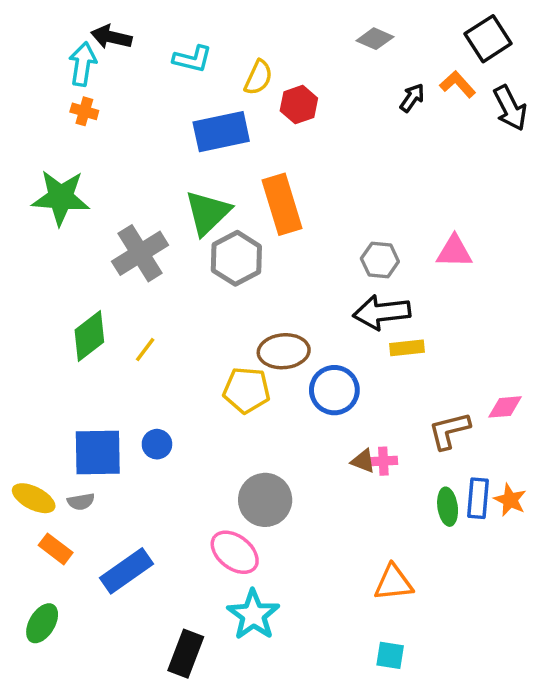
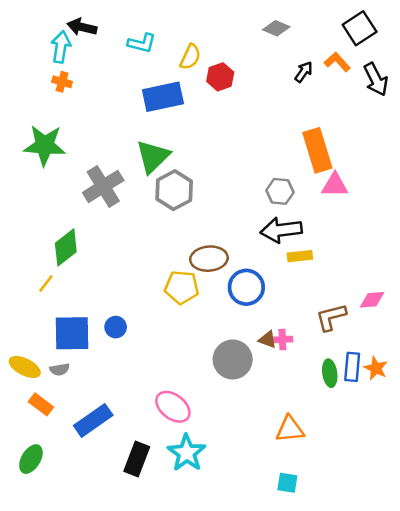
orange rectangle: (282, 204) -> (317, 150), moved
yellow line: (145, 350) -> (46, 284), moved
gray circle: (265, 500) -> (233, 359), moved
black rectangle: (186, 654) -> (137, 459), moved

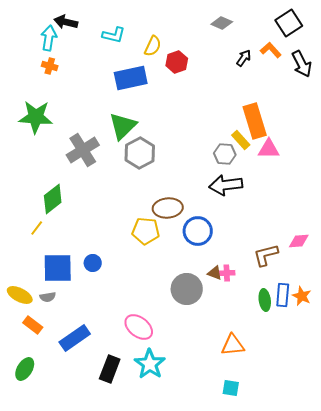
yellow rectangle: (300, 256) -> (241, 140), moved, turned 54

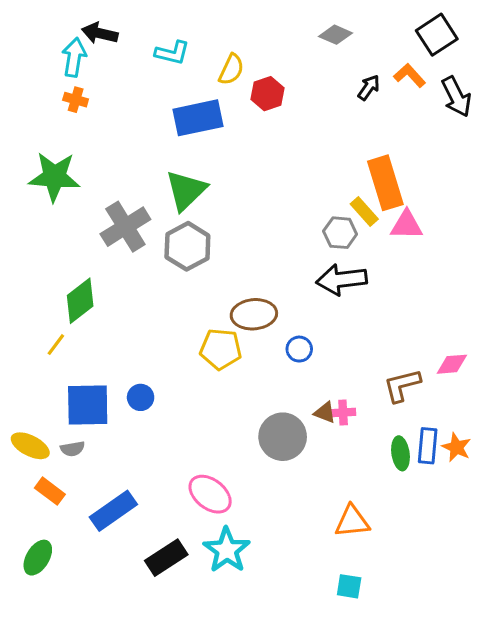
gray hexagon: (140, 153) -> (187, 246), moved
blue circle: (198, 231) -> (299, 349), size x0.6
black rectangle: (110, 369) -> (166, 558), turned 36

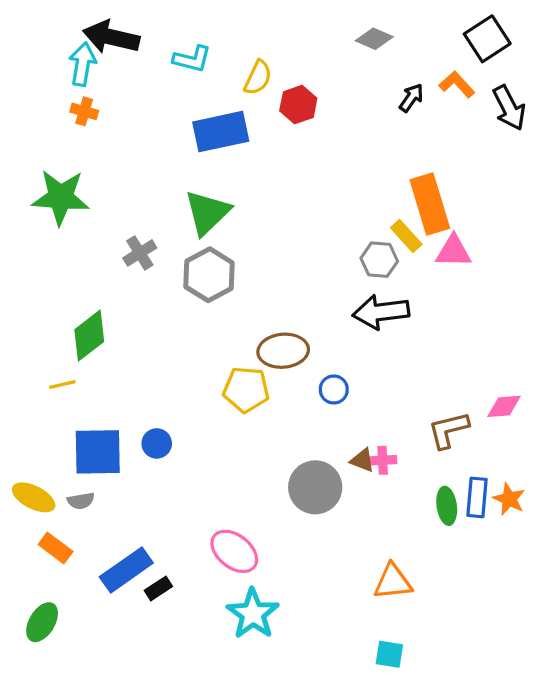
black arrow: (100, 33) -> (111, 37), size x1.4
gray cross: (125, 227) -> (140, 253), size x0.6
yellow line: (56, 345) -> (62, 384), turned 40
black rectangle: (166, 558) -> (158, 588), moved, size x0.6

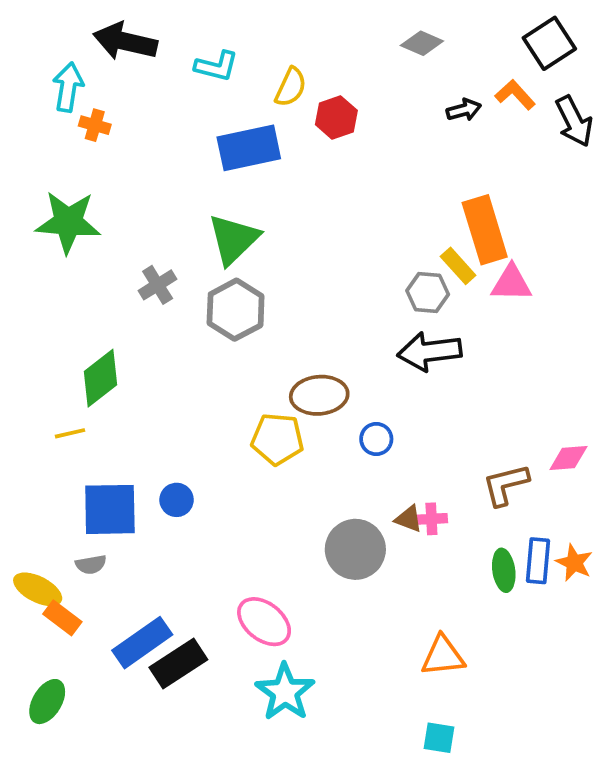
cyan arrow: (83, 64) -> (68, 87), moved
black arrow: (411, 98) -> (464, 110), turned 40
yellow ellipse: (34, 497) -> (38, 589), moved
black rectangle: (158, 588) -> (178, 663), size x1.8

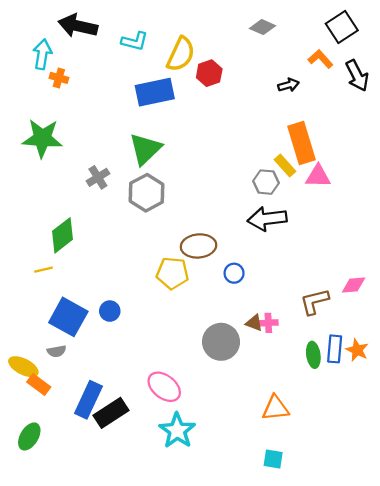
yellow semicircle: (291, 87) -> (181, 54), size x1.4
black arrow: (464, 110) -> (288, 85), moved
blue square: (110, 509) -> (68, 317), turned 30
blue rectangle: (142, 643) -> (88, 400), turned -30

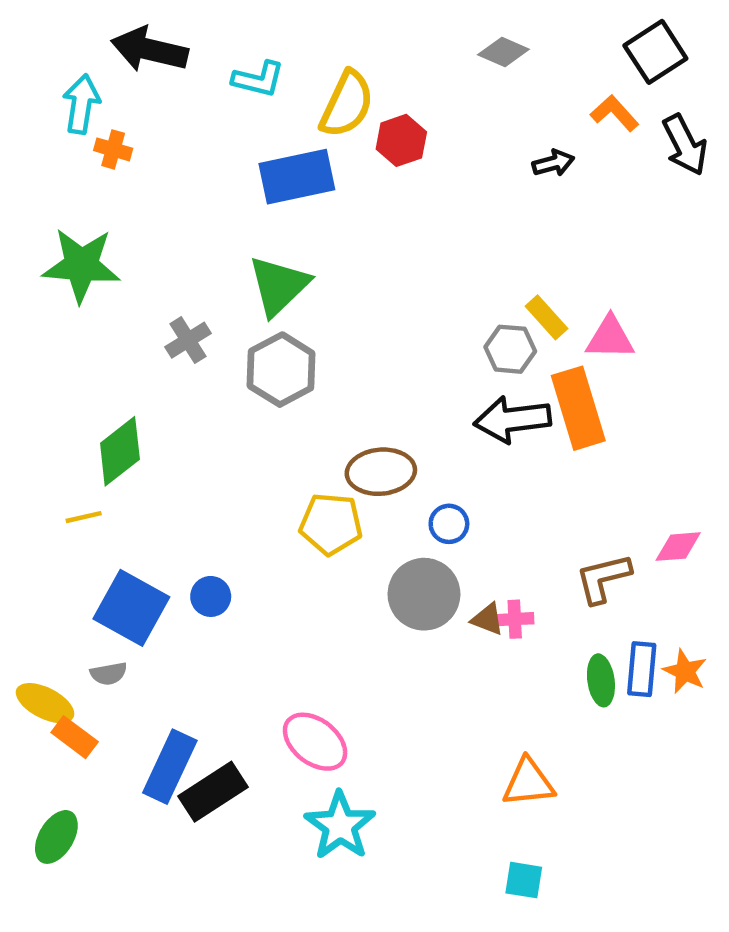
orange rectangle: (301, 143) -> (578, 408), moved
gray circle: (221, 342) -> (424, 594), moved

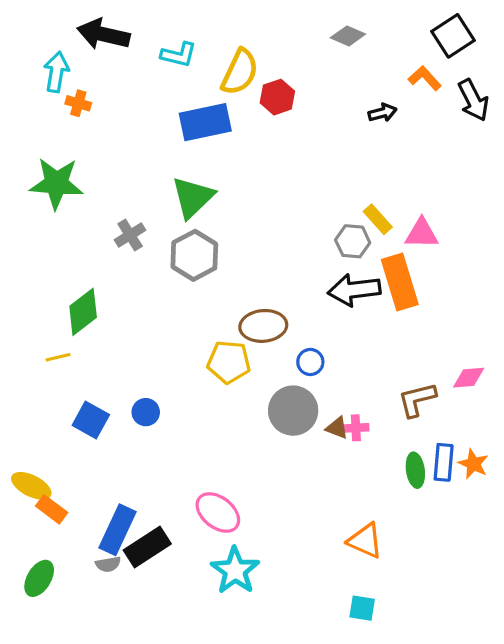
blue square: (131, 608) -> (91, 420), size x0.7
gray semicircle: (109, 674) -> (108, 564), moved
orange triangle: (528, 783) -> (365, 541), turned 30

